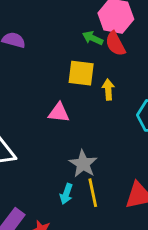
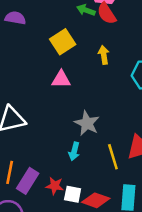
yellow square: (81, 73) -> (63, 42), moved, turned -35
yellow line: (93, 193) -> (113, 157), moved

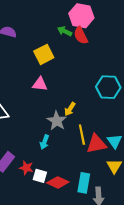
yellow arrow: (104, 55) -> (70, 109), moved, turned -144
yellow line: (113, 157) -> (82, 135), moved

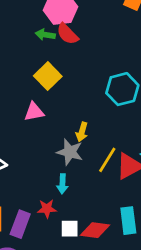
yellow square: (44, 54) -> (48, 76), moved
yellow line: (82, 135) -> (107, 160), turned 60
red star: (26, 168) -> (47, 209), moved

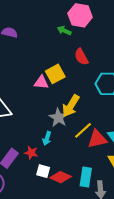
red semicircle: (67, 34) -> (81, 57), moved
yellow square: (48, 76) -> (55, 74), moved
yellow arrow: (82, 132) -> (71, 106), size x1.6

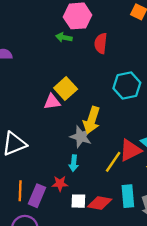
red semicircle: (81, 57) -> (101, 43), moved, turned 48
yellow line: (83, 130) -> (113, 162), moved

